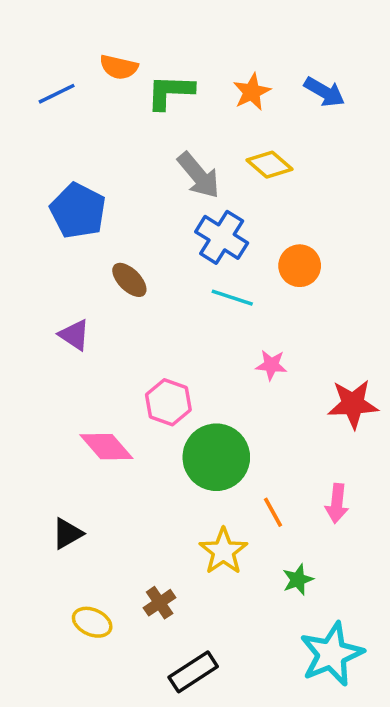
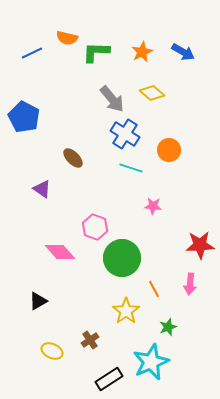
blue pentagon: (78, 211) -> (24, 117), moved
red star: (353, 404) -> (200, 245), moved
cyan star: (332, 654) -> (151, 362), moved

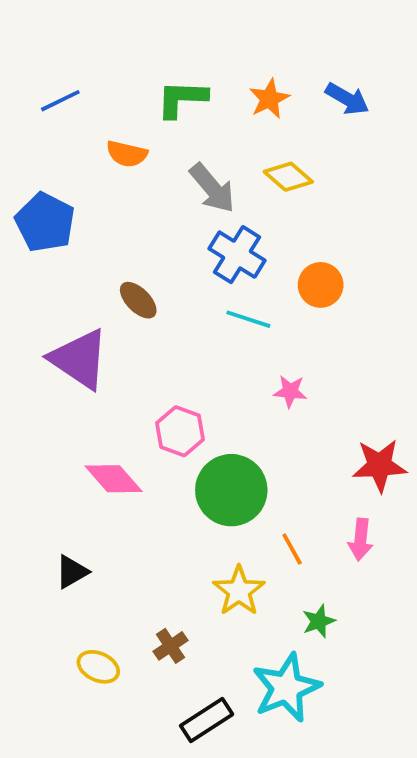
orange semicircle: (67, 38) -> (127, 154), moved
purple triangle: (42, 189) -> (79, 359), size x1.8

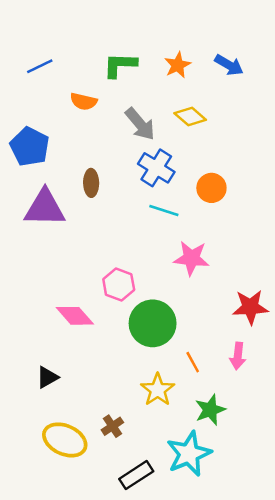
brown ellipse: (138, 300) -> (91, 183), moved, turned 44
purple triangle: (79, 359) -> (45, 208), moved, turned -33
pink star: (290, 391) -> (191, 258), size x1.6
green star: (319, 621) -> (210, 410), size x1.4
yellow ellipse: (98, 667) -> (65, 440), size x1.6

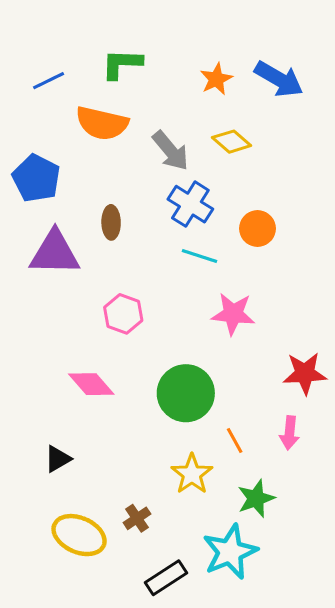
green L-shape: (120, 65) -> (122, 64), moved
blue arrow: (229, 65) -> (279, 79), size x1.4
orange semicircle: (84, 101) -> (102, 123), size x1.6
pink hexagon: (119, 284) -> (123, 314), moved

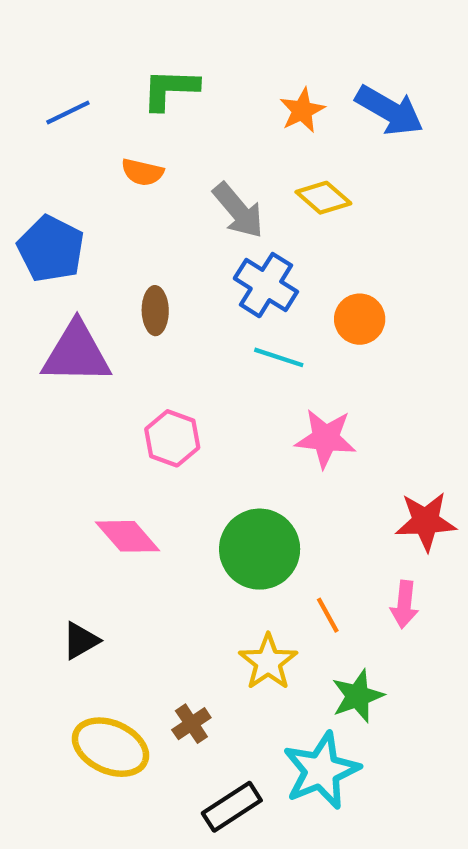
orange semicircle: (102, 123) -> (142, 172), size x0.6

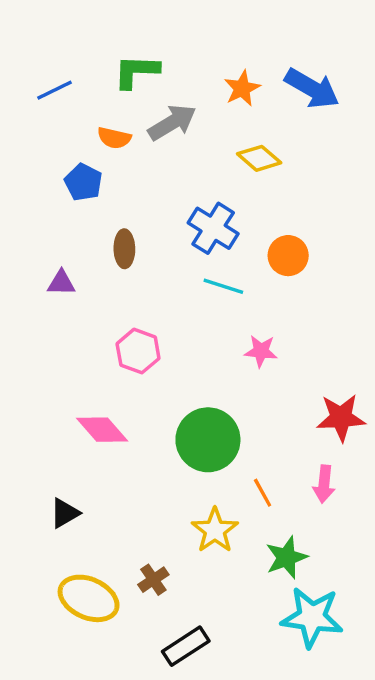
gray arrow: (238, 210) -> (172, 123), moved, turned -81
blue pentagon: (51, 249) -> (83, 182), moved, size x0.7
purple triangle: (76, 353) -> (61, 283), size x0.5
pink star: (326, 438) -> (261, 351), size x0.7
cyan star: (321, 771) -> (312, 617), moved, turned 30

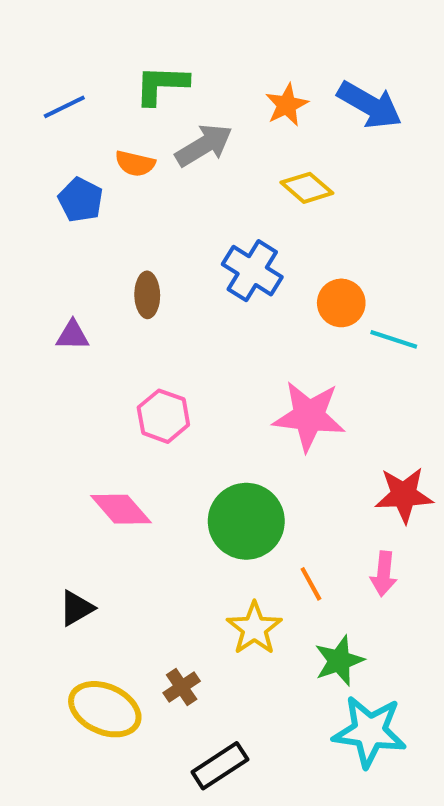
blue pentagon: (83, 182) -> (81, 200), moved
cyan line: (223, 286) -> (394, 339), moved
pink star: (261, 351) -> (309, 416), size x1.8

